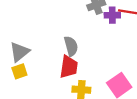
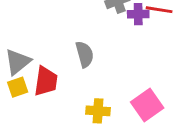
red trapezoid: (69, 67) -> (46, 81), moved

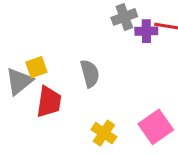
yellow square: (18, 87) -> (36, 67), moved
yellow cross: (98, 111) -> (104, 133), turned 30

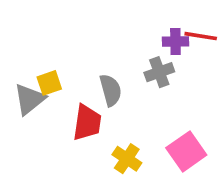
gray cross: (124, 17) -> (159, 72), moved
red trapezoid: (49, 102) -> (87, 123), moved

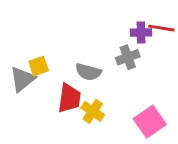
gray semicircle: (111, 90) -> (88, 72), turned 120
yellow cross: (127, 159) -> (93, 111), moved

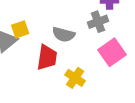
yellow cross: (93, 111) -> (75, 78), moved
pink square: (150, 122) -> (112, 52), moved

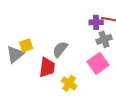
gray cross: (98, 22) -> (104, 39), moved
gray semicircle: (64, 34) -> (60, 49), turned 114

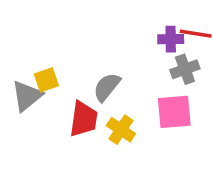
pink square: (98, 63) -> (174, 112), turned 30
yellow cross: (69, 83) -> (121, 130), moved

